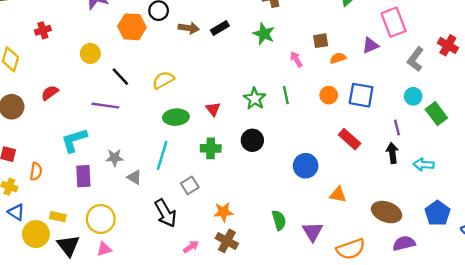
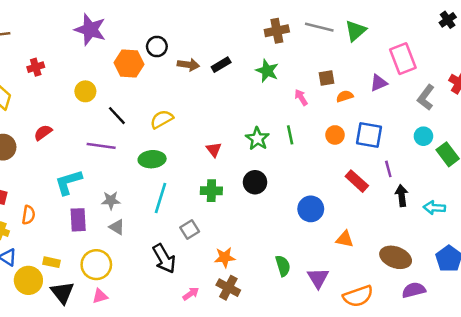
green ellipse: (176, 117) -> (152, 159), moved
purple line: (397, 128) -> (388, 169), moved
gray triangle: (134, 177) -> (117, 227), moved

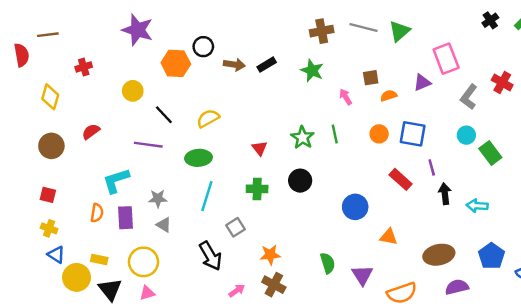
orange semicircle: (28, 215) -> (97, 213), moved
brown ellipse: (396, 257) -> (439, 255), turned -32

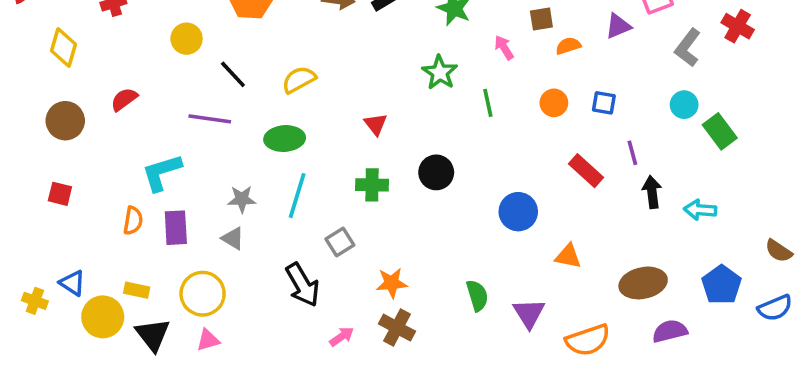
blue square: (413, 134) -> (604, 103), size x0.6
green star: (303, 138) -> (440, 73), moved
gray star: (158, 198) -> (242, 199), moved
yellow cross: (49, 228) -> (35, 301), moved

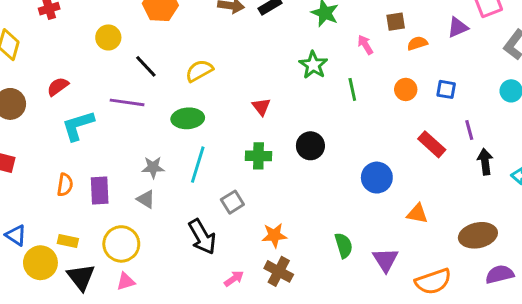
cyan L-shape: (162, 172) -> (78, 126), moved

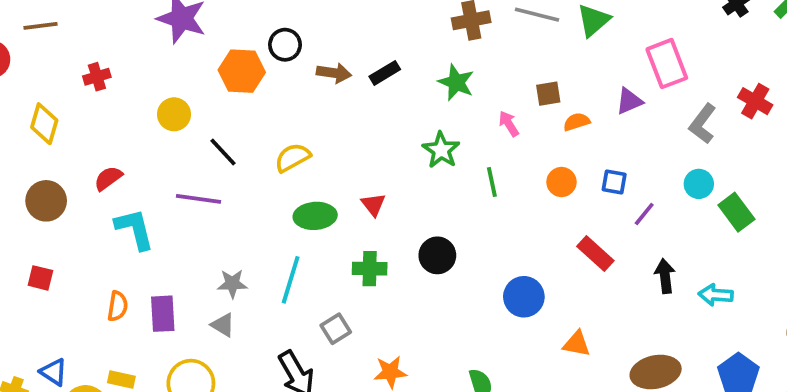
green ellipse: (188, 118) -> (315, 216), moved
cyan L-shape: (78, 126) -> (135, 229), turned 93
purple line: (469, 130) -> (644, 214), moved, turned 54

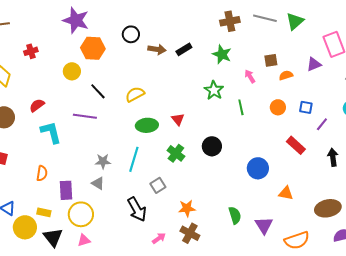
orange hexagon: (242, 71) -> (93, 48), moved
green cross: (370, 269) -> (176, 153), turned 36
purple rectangle: (163, 314) -> (66, 190), moved

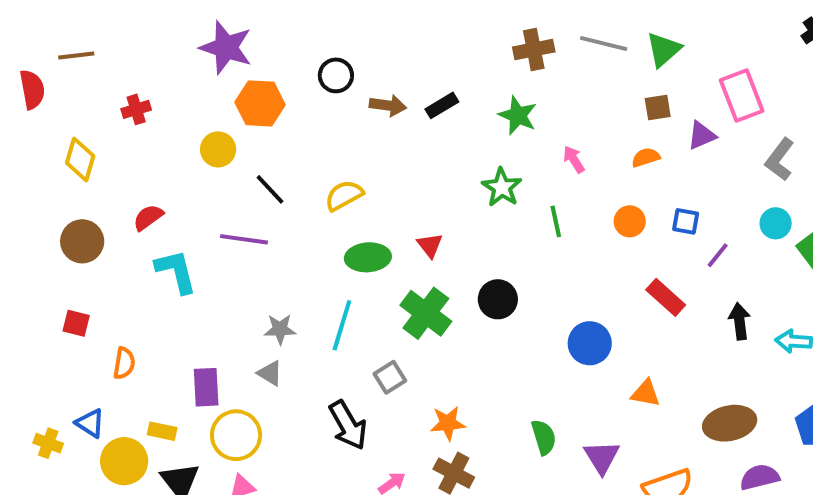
brown square: (271, 60) -> (658, 107), moved
green cross: (176, 153) -> (426, 313), size x1.4
orange semicircle: (42, 173) -> (124, 363), moved

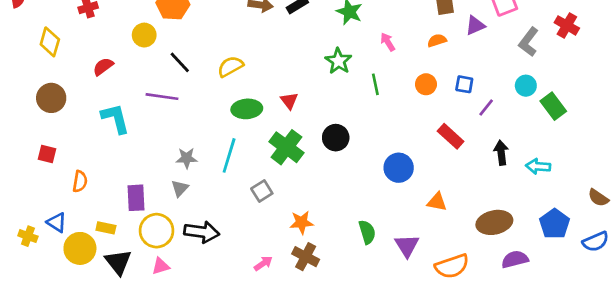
red semicircle: (148, 217) -> (103, 66), moved
gray triangle: (270, 373) -> (180, 188), turned 42
black arrow: (348, 425) -> (202, 232), moved, turned -52

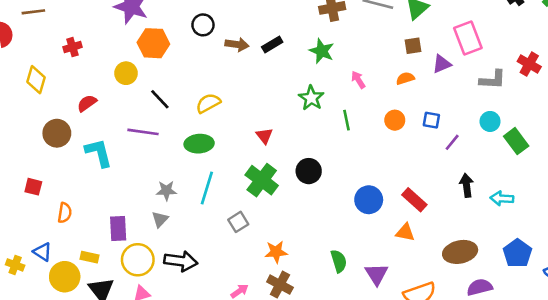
gray L-shape: (529, 42) -> (493, 80), turned -124
brown circle: (51, 98) -> (57, 133), moved
green ellipse: (247, 109) -> (199, 144), moved
red rectangle: (451, 136) -> (414, 200), moved

